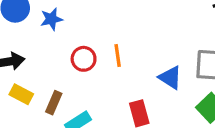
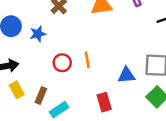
blue triangle: (170, 77) -> (126, 75), turned -36
yellow rectangle: (21, 94) -> (17, 90), turned 35

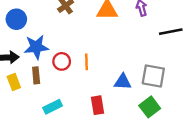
blue star: (38, 34) -> (36, 47), moved, size x1.5
brown rectangle: (41, 96) -> (36, 75), moved, turned -35

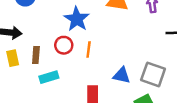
blue star: (36, 47) -> (77, 19), moved, turned 30
cyan rectangle: (53, 107) -> (49, 77), moved

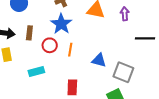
brown rectangle: (36, 55) -> (29, 33), moved
blue triangle: (122, 75) -> (99, 60), moved

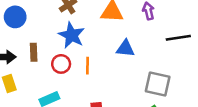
blue triangle: (99, 60) -> (125, 48), moved

